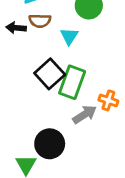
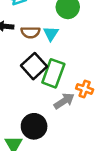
brown semicircle: (40, 21) -> (30, 32), moved

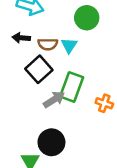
black square: (34, 66) -> (39, 69), moved
gray arrow: (64, 101) -> (54, 100), moved

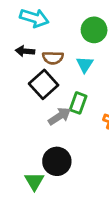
cyan triangle: (69, 45) -> (85, 64), moved
green rectangle: (72, 87) -> (78, 103), size x0.7

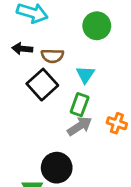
cyan triangle: (85, 64) -> (85, 74), moved
gray arrow: (60, 116) -> (80, 126), moved

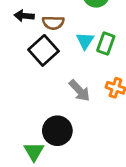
green rectangle: (80, 105) -> (106, 44), moved
gray arrow: (80, 126) -> (80, 91), turned 80

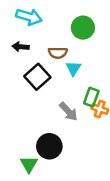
brown semicircle: (53, 23) -> (58, 53), moved
green rectangle: (106, 44) -> (91, 97), moved

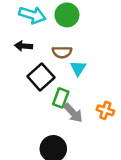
green circle: (83, 28) -> (67, 15), moved
green rectangle: (91, 97) -> (61, 98), moved

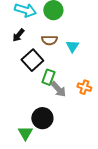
black arrow: (24, 46) -> (18, 35), turned -56
cyan triangle: (78, 68) -> (72, 46), moved

